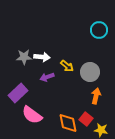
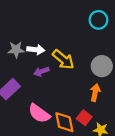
yellow arrow: (67, 66) -> (63, 60), size x1.5
gray circle: (90, 72) -> (102, 66), moved
pink semicircle: (32, 115) -> (39, 113), moved

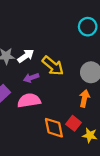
white arrow: (36, 50) -> (26, 56), turned -42
pink semicircle: (39, 113) -> (29, 101), moved, turned 135

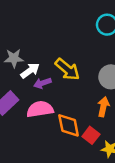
white arrow: (26, 56) -> (30, 71), moved
orange diamond: (54, 128) -> (69, 125), moved

